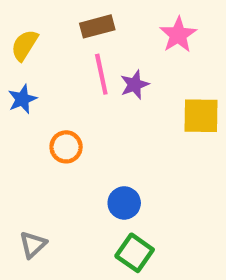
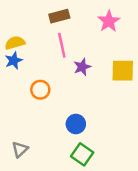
yellow semicircle: (24, 45) -> (15, 43), moved, turned 42
purple star: (135, 85) -> (82, 67), moved

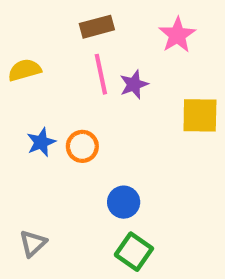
blue star: (14, 61) -> (41, 142), moved
purple star: (82, 67) -> (134, 84), moved
orange circle: (40, 90) -> (82, 146), moved

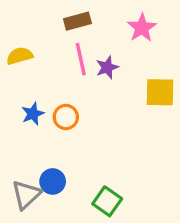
blue circle: (124, 202) -> (53, 181), moved
gray triangle: (33, 243) -> (26, 195), size x1.4

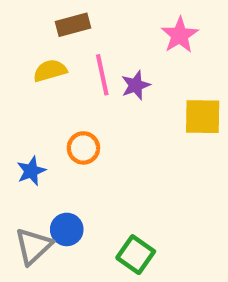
brown rectangle: (77, 21) -> (73, 25), moved
yellow semicircle: (20, 56) -> (50, 71), moved
blue star: (33, 114) -> (31, 171), moved

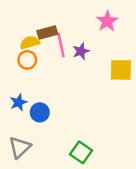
brown rectangle: (73, 25) -> (47, 32), moved
orange circle: (83, 148) -> (27, 60), moved
blue circle: (67, 229) -> (40, 112), moved

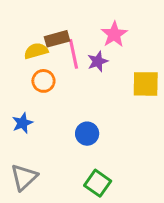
pink star: (107, 21) -> (114, 34), moved
orange circle: (27, 60) -> (43, 81), moved
blue circle: (40, 112) -> (87, 134), moved

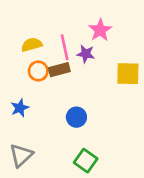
brown rectangle: (57, 39) -> (59, 70), moved
purple star: (98, 61) -> (86, 54), turned 30

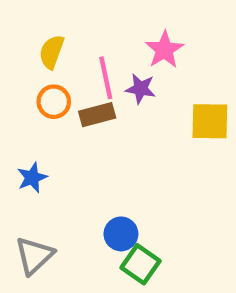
yellow semicircle: (32, 45) -> (52, 52), moved, turned -54
orange circle: (38, 71) -> (54, 102), moved
blue circle: (76, 117) -> (121, 234), moved

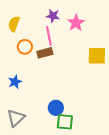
yellow semicircle: (52, 52) -> (14, 24), moved
purple star: (141, 89) -> (53, 16), moved
green square: (141, 264) -> (65, 122), turned -30

